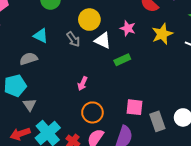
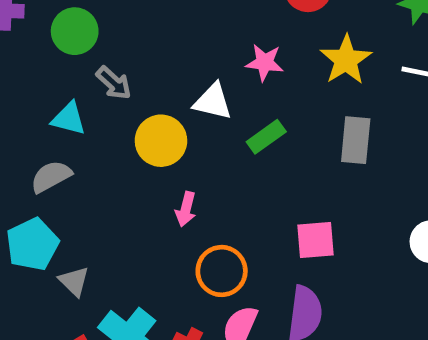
yellow circle: (89, 20) -> (161, 141), moved
gray arrow: (73, 39) -> (114, 83), moved
gray rectangle: (157, 121) -> (356, 140), moved, turned 36

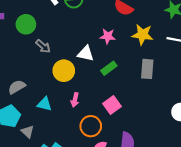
yellow star: (346, 60) -> (143, 35), turned -30
cyan triangle: (69, 119) -> (45, 104), moved
pink square: (315, 240) -> (112, 105), moved, turned -30

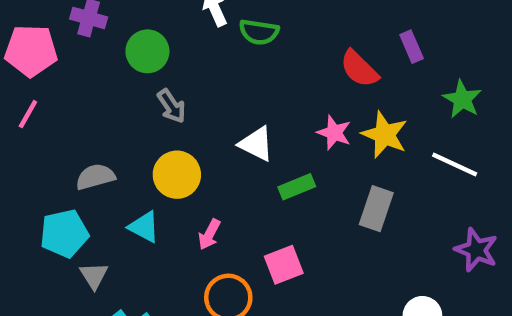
pink star: (108, 36) -> (334, 133), moved
yellow circle: (64, 71) -> (177, 175), moved

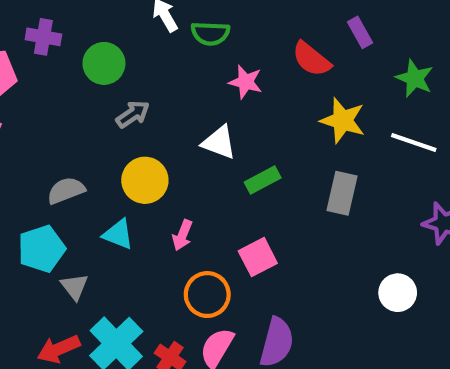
gray arrow: (172, 106) -> (133, 114), turned -84
pink star: (334, 133) -> (246, 82), moved

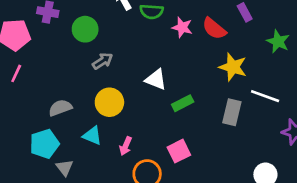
pink star: (246, 82) -> (182, 27), moved
white line: (414, 143) -> (265, 96), moved
pink arrow: (182, 235) -> (126, 146), moved

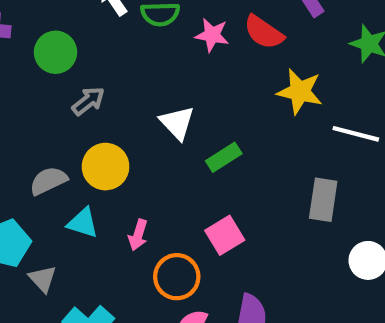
white triangle: (156, 79) -> (177, 123), turned 30
gray semicircle: (60, 108) -> (48, 181), moved
gray rectangle: (232, 112) -> (323, 200), moved

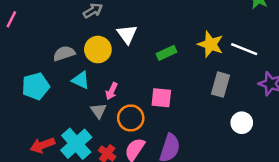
yellow star: (300, 92) -> (210, 44), moved
white triangle: (177, 123) -> (127, 34), moved
pink square: (225, 235) -> (161, 98), turned 30
gray triangle: (43, 279) -> (98, 111), moved

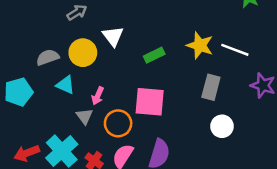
pink square: (161, 98) -> (150, 102), size x1.4
white circle: (242, 123) -> (222, 126), moved

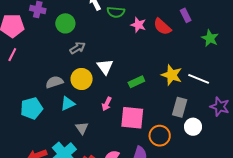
cyan triangle: (65, 85) -> (68, 104), turned -49
pink arrow: (98, 96) -> (107, 104), moved
orange circle: (118, 123) -> (160, 136), moved
white circle: (222, 126) -> (193, 127), moved

